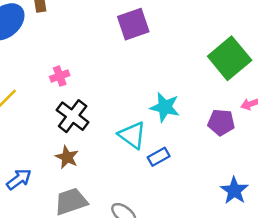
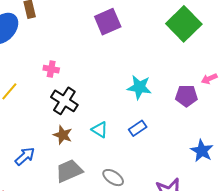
green square: (230, 58) -> (184, 24), moved
pink cross: (60, 76) -> (51, 69), turned 35
cyan triangle: (132, 135) -> (100, 130), moved, size x0.7

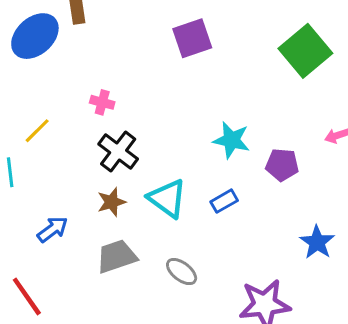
purple pentagon: (186, 96) -> (282, 165), moved
cyan triangle: (100, 130) -> (167, 199), size x1.6
brown star: (63, 135) -> (112, 202), turned 30

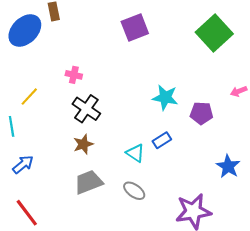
cyan triangle: (167, 199) -> (135, 153), moved, size x0.7
blue arrow: (53, 229) -> (23, 164), moved

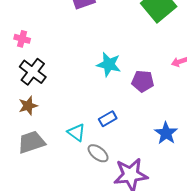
blue rectangle: (162, 140) -> (108, 119), moved
cyan triangle: (135, 153) -> (76, 133), moved
gray ellipse: (134, 191) -> (98, 153), moved

